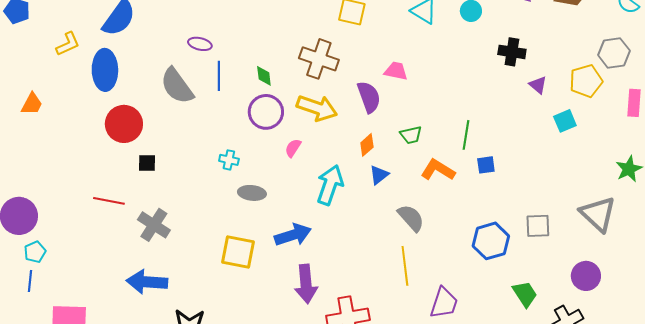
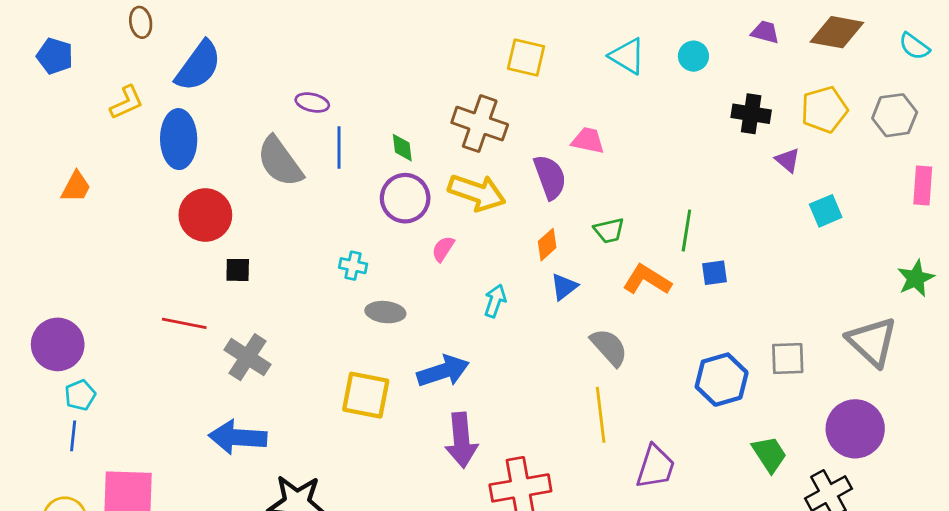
yellow pentagon: (586, 81) -> (824, 110), moved
cyan arrow: (330, 185) -> (495, 301), size x0.6
purple circle: (586, 276) -> (855, 429), size x1.4

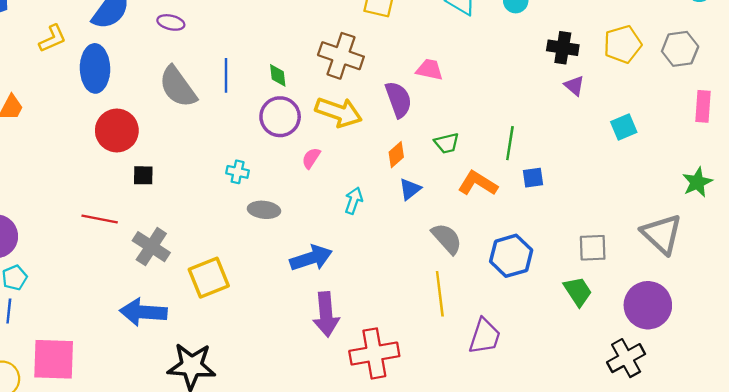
purple ellipse: (312, 103) -> (171, 22), moved
purple triangle: (788, 160) -> (574, 86), moved
blue hexagon: (722, 380) -> (511, 256), moved
yellow square: (366, 395) -> (209, 278), moved, turned -33
green trapezoid: (769, 454) -> (578, 291), moved

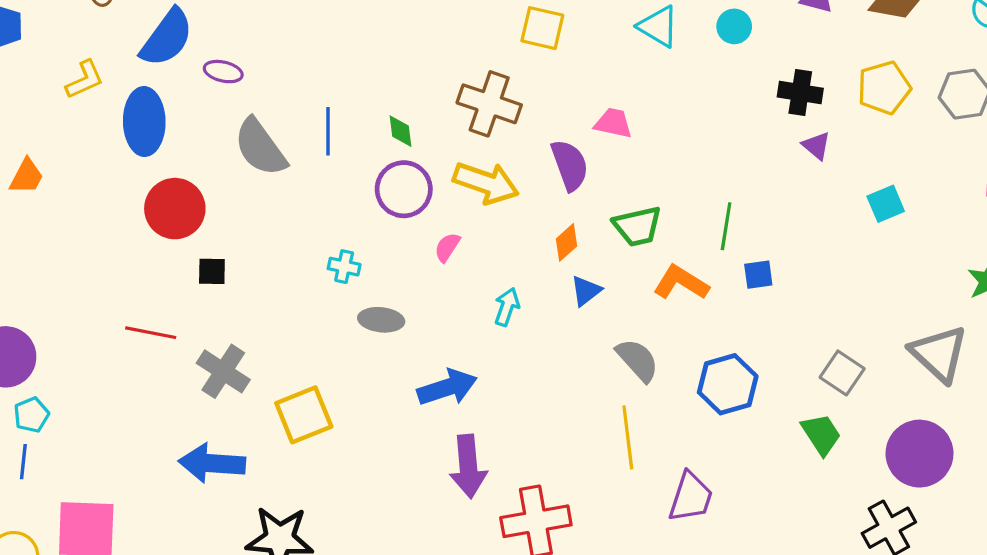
purple ellipse: (171, 22) -> (223, 72), moved
green trapezoid: (447, 143) -> (637, 226), size x1.4
gray square: (593, 248) -> (842, 373), turned 36

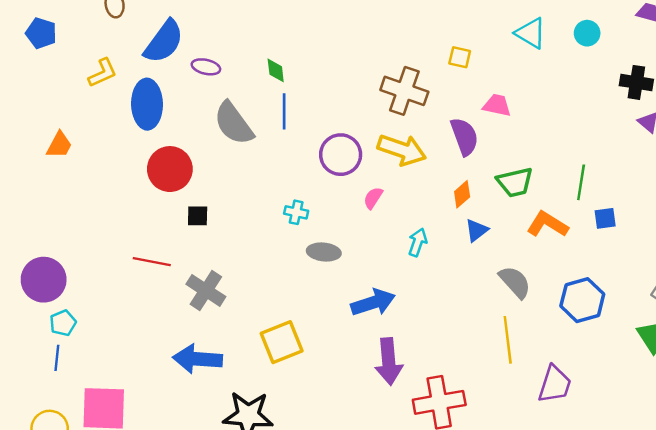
yellow square: (542, 28) -> (460, 57), moved, size x0.7
green diamond: (401, 131) -> (276, 70), moved
yellow square: (304, 415) -> (282, 342), moved

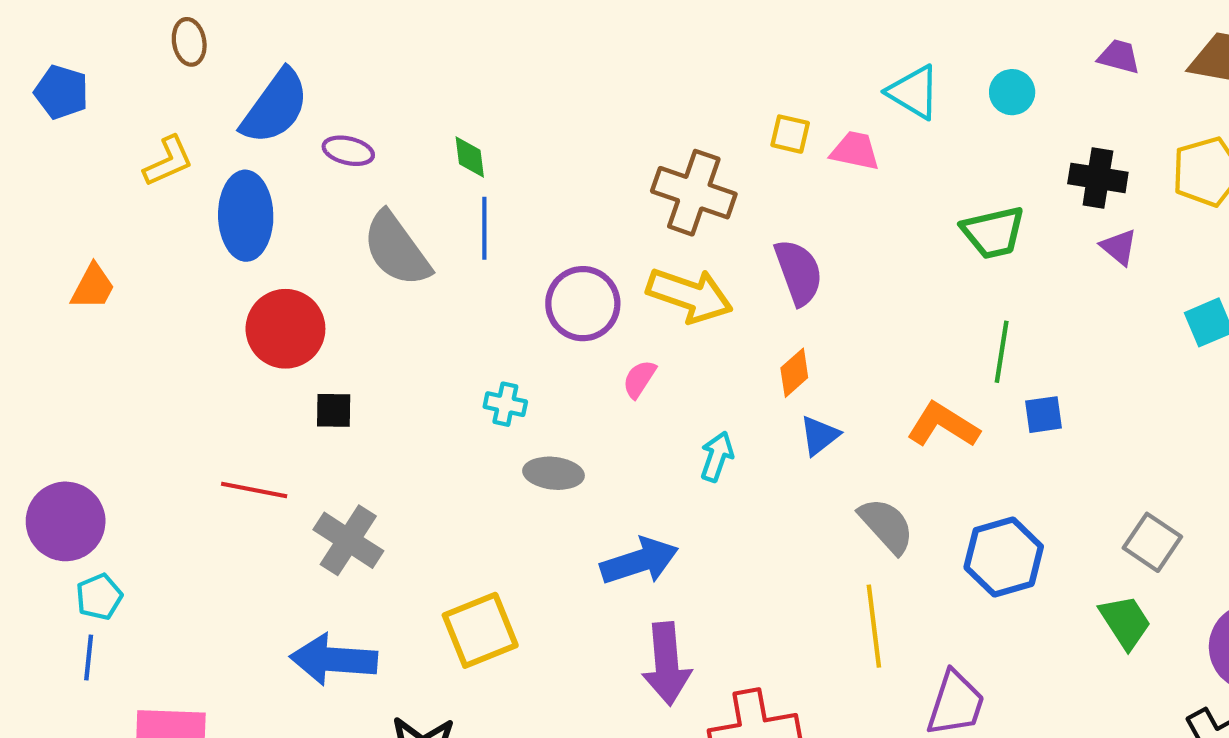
pink trapezoid: (497, 105) -> (855, 151), moved
green trapezoid: (515, 182) -> (993, 232), moved

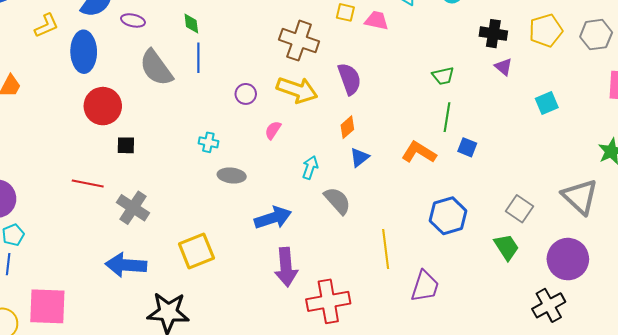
green trapezoid: (993, 232) -> (443, 76), moved, size x0.7
purple circle: (583, 304) -> (246, 94), size x0.6
blue square: (1043, 415) -> (467, 147), turned 30
gray semicircle: (886, 526) -> (337, 201), moved

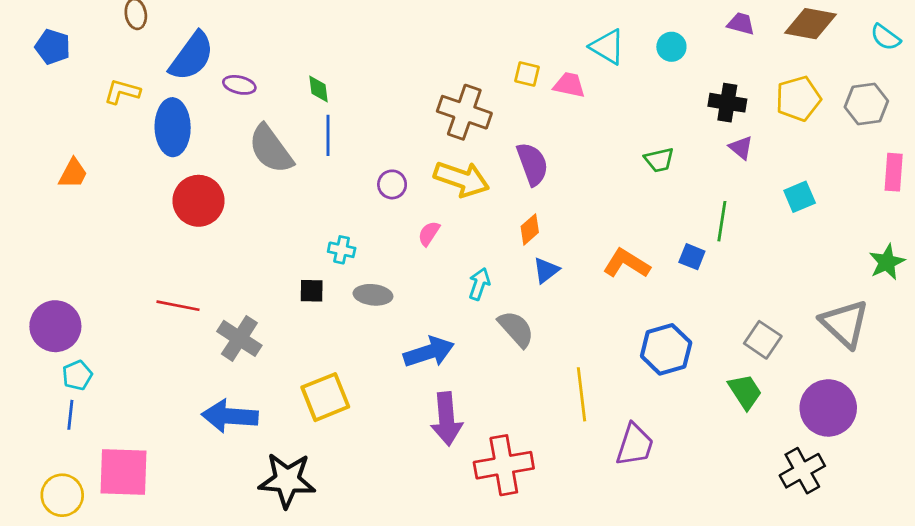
yellow L-shape: (46, 26) -> (122, 92), turned -140
green line: (447, 117) -> (722, 221), moved
black square: (126, 145) -> (312, 291), moved

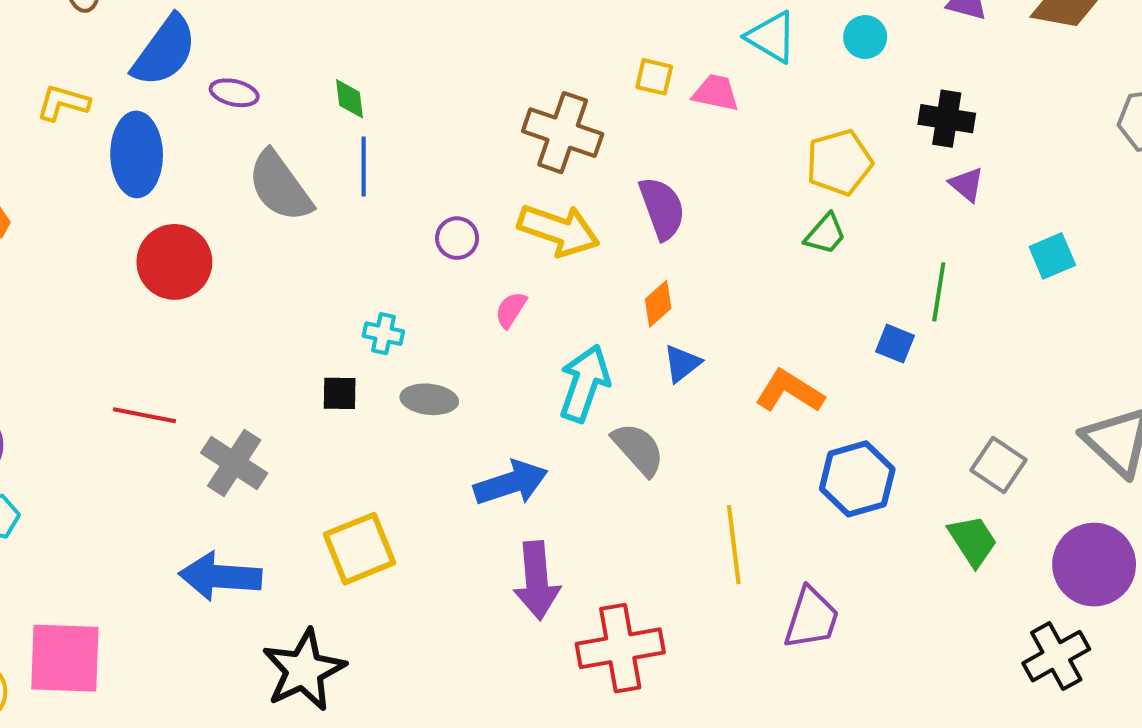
yellow pentagon: (798, 99) -> (839, 162), moved
green trapezoid: (659, 160) -> (825, 234), moved, turned -36
orange L-shape: (626, 263) -> (790, 391), moved
cyan arrow: (479, 284) -> (584, 383), size x1.6
black star: (287, 480) -> (304, 670), turned -30

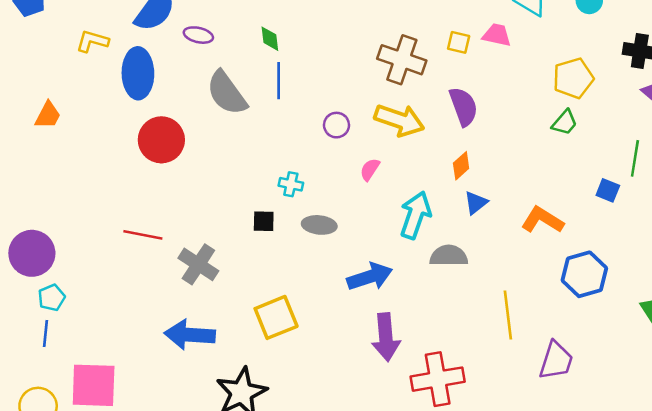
yellow square: (654, 77) -> (459, 42), moved
gray semicircle: (638, 449) -> (449, 256), turned -48

